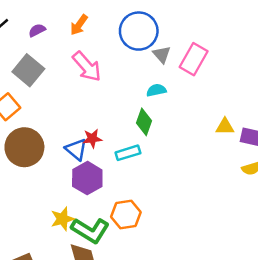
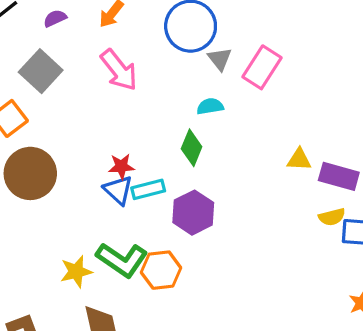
blue triangle: (76, 149) -> (118, 190), moved
cyan rectangle: (128, 153) -> (148, 189), moved
purple hexagon: (87, 178) -> (193, 213), moved
green L-shape: (90, 230) -> (122, 260), moved

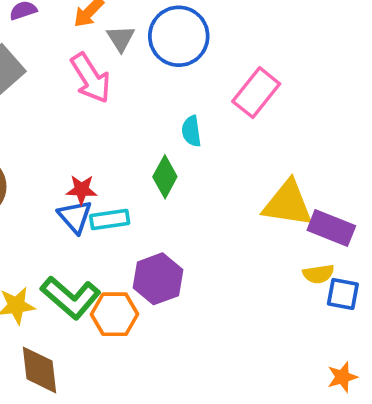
gray triangle: (220, 59) -> (121, 38), moved
cyan semicircle: (210, 106) -> (191, 131), turned -95
yellow triangle: (299, 159) -> (288, 204), size x1.8
purple hexagon: (193, 213) -> (158, 279), moved

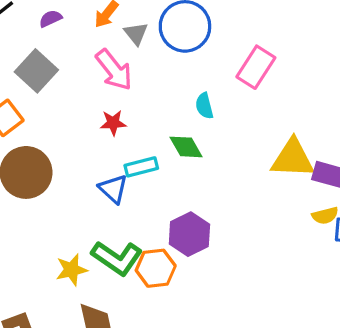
green diamond: (165, 177) -> (186, 147), turned -52
red star: (82, 190) -> (113, 123), moved
cyan rectangle: (110, 219) -> (141, 167), moved

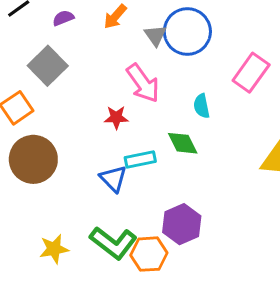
gray triangle: (136, 33) -> (155, 35), moved
pink arrow: (114, 70) -> (143, 83), moved
yellow star: (72, 270) -> (54, 249), moved

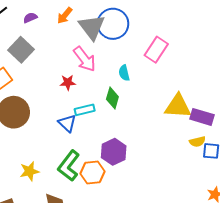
gray triangle: (155, 35) -> (92, 27), size x1.8
green diamond: (183, 143) -> (112, 98), turned 45
green L-shape: (113, 243) -> (69, 166), turned 92

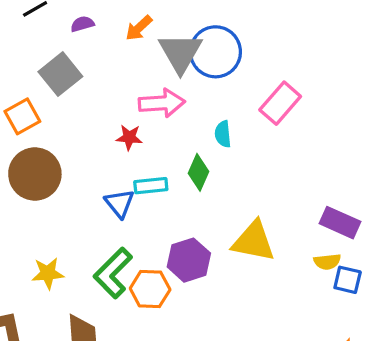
pink arrow: (85, 59) -> (162, 103), turned -64
yellow triangle: (178, 106) -> (254, 241), moved

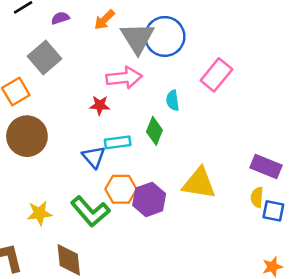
yellow semicircle: (327, 262) -> (257, 197), turned 102
green L-shape: (113, 273) -> (90, 211), turned -84
orange hexagon: (150, 289) -> (121, 189), moved

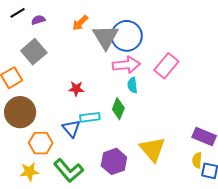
purple semicircle: (60, 18) -> (38, 20), moved
pink arrow: (124, 78) -> (126, 65), moved
yellow triangle: (199, 183) -> (153, 149), turned 40
orange hexagon: (121, 189) -> (41, 143), moved

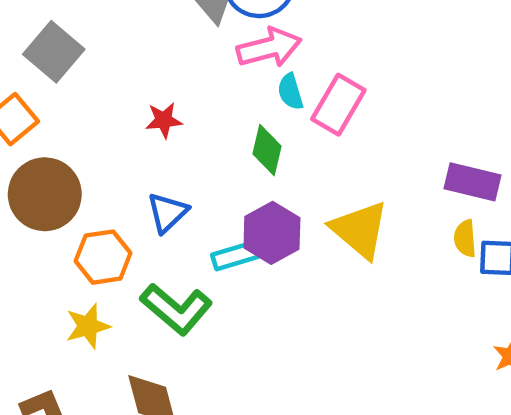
pink rectangle: (166, 66) -> (338, 105), moved
cyan rectangle: (90, 117) -> (235, 256), moved
blue triangle: (71, 128) -> (168, 213), turned 36
purple hexagon: (114, 161) -> (272, 233), moved

